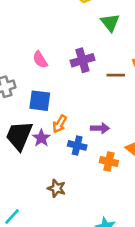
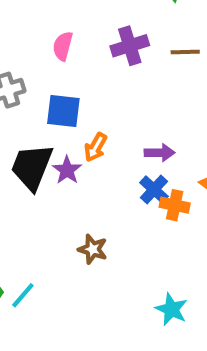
pink semicircle: (40, 60) -> (63, 46), turned 48
brown line: (116, 75) -> (185, 52), moved
blue cross: (77, 145) -> (154, 190), moved, turned 30

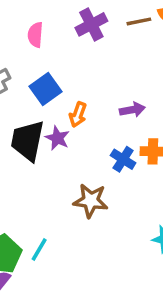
blue square: (63, 111) -> (46, 89), turned -32
blue cross: (154, 190) -> (123, 159), moved
brown star: (93, 249) -> (91, 201), size x1.4

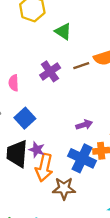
orange arrow: (78, 115) -> (44, 168), moved, size x1.6
blue cross: (123, 159) -> (82, 158), size x1.6

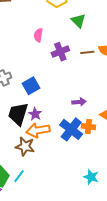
pink semicircle: (14, 83) -> (38, 35), moved
orange arrow: (44, 168) -> (38, 130), turned 55
brown star: (64, 188) -> (25, 146), moved

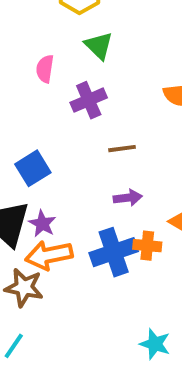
green triangle: (78, 21) -> (99, 46), moved
brown line: (87, 52) -> (122, 149), moved
blue cross: (71, 129) -> (114, 252), turned 35

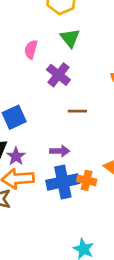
purple cross: (89, 100) -> (58, 75), turned -35
purple arrow: (128, 198) -> (60, 151), moved

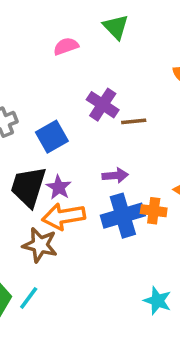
pink semicircle: (31, 50) -> (66, 46), turned 60
purple cross: (58, 75) -> (103, 105), moved

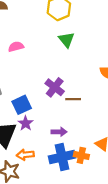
pink semicircle: (66, 46) -> (16, 47), moved
purple star: (59, 187) -> (26, 123), moved
orange arrow: (64, 216) -> (25, 155), size x0.7

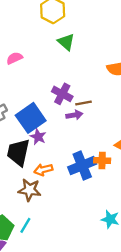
blue square: (22, 105) -> (31, 118), size x1.4
purple arrow: (59, 132) -> (74, 115), moved

